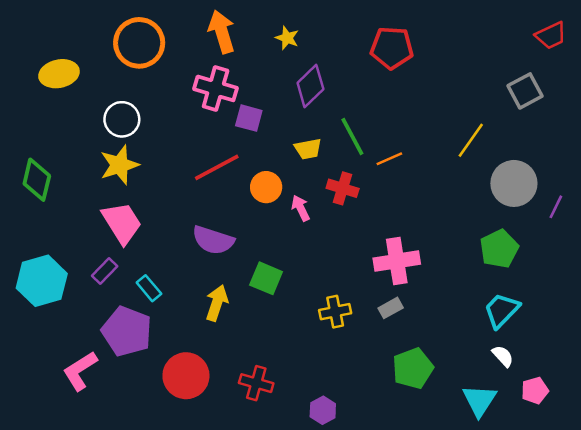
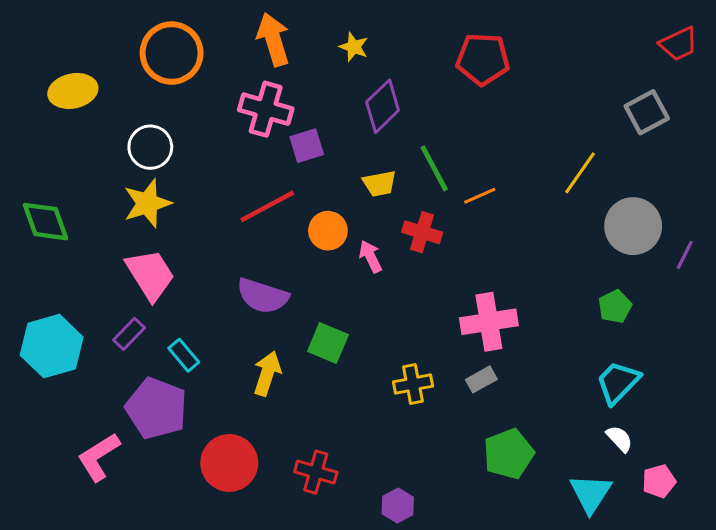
purple square: (249, 118) -> (307, 146), turned -32
green diamond: (37, 180) -> (46, 222), turned -33
green pentagon: (499, 249) -> (615, 307), size x0.7

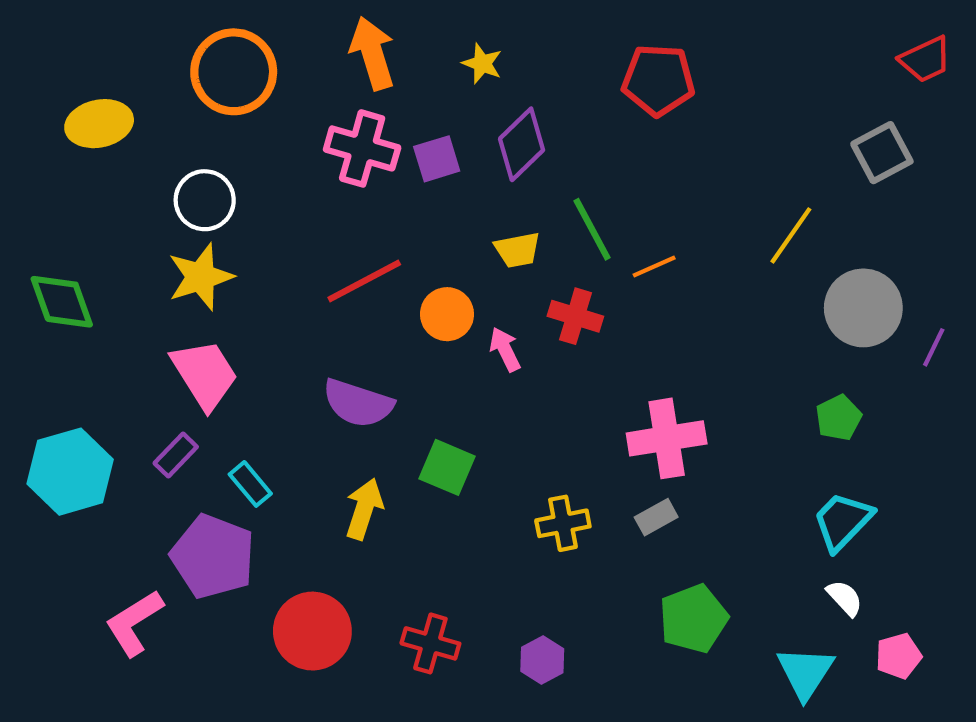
purple square: (307, 146) -> (437, 159), moved
purple hexagon: (398, 505) -> (542, 660), moved

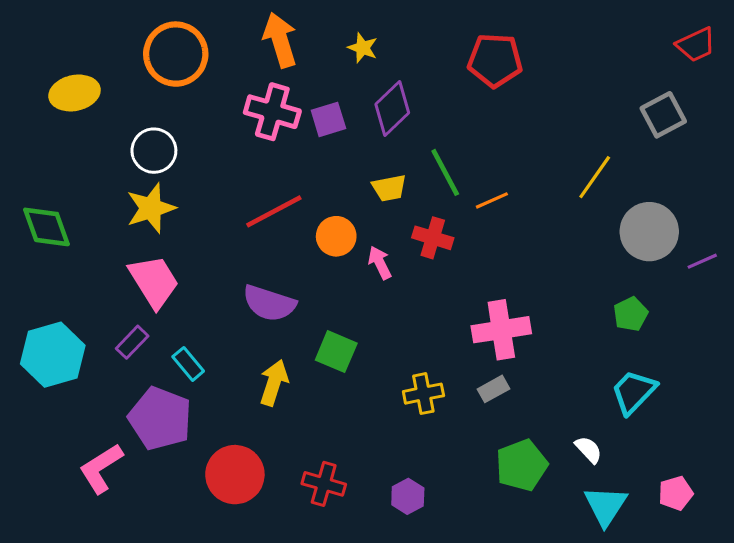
purple line: (934, 347) -> (702, 261), turned 40
white semicircle: (845, 598) -> (588, 450), moved

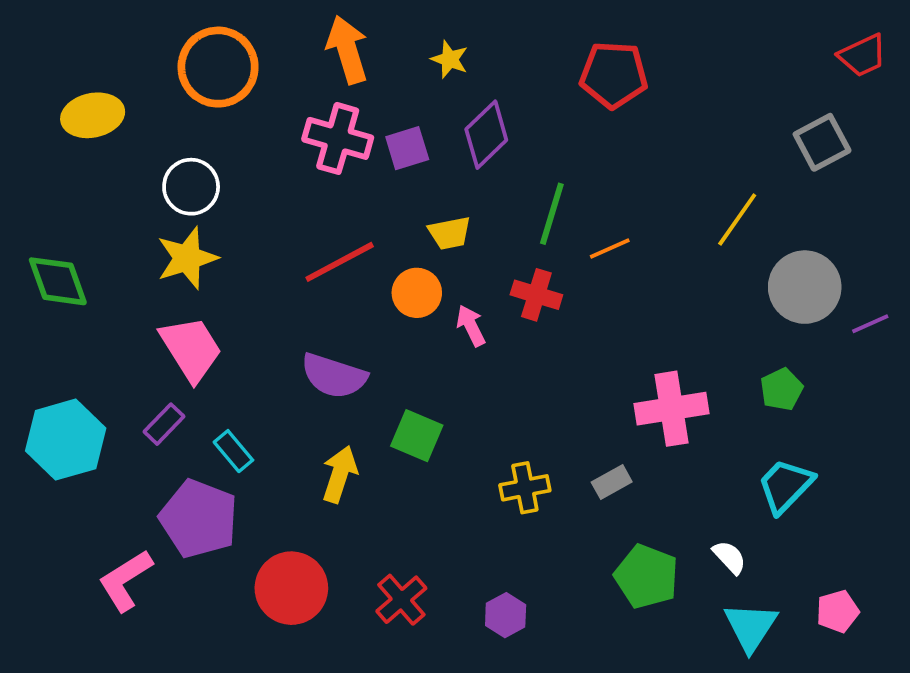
green line: (445, 172) -> (552, 214), turned 45
yellow trapezoid: (389, 188) -> (450, 233), moved
pink cross: (501, 330) -> (672, 409), moved
green pentagon: (522, 465) -> (646, 577), turned -30
red cross: (324, 484) -> (401, 600), turned 33

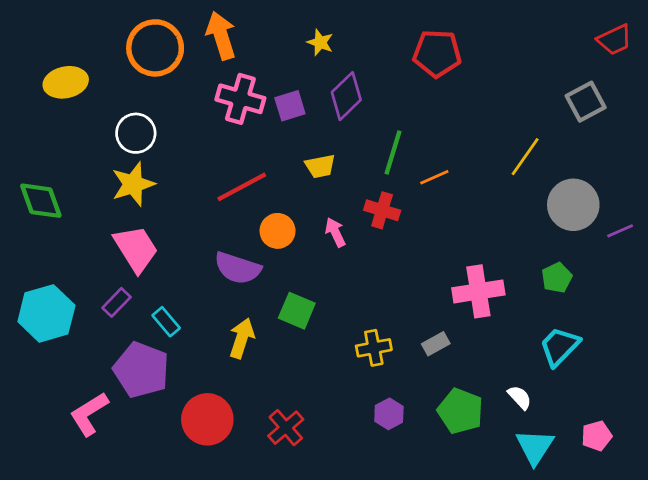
orange arrow: (347, 50) -> (221, 36), moved
orange circle: (417, 293) -> (278, 231), moved
purple hexagon: (506, 615) -> (389, 414), moved

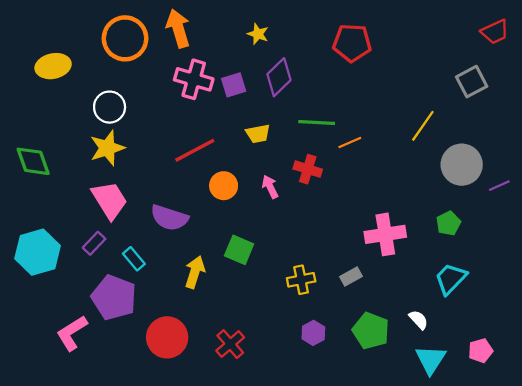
green line: (393, 152) -> (317, 123), turned 76
purple semicircle: (238, 268) -> (169, 218), moved

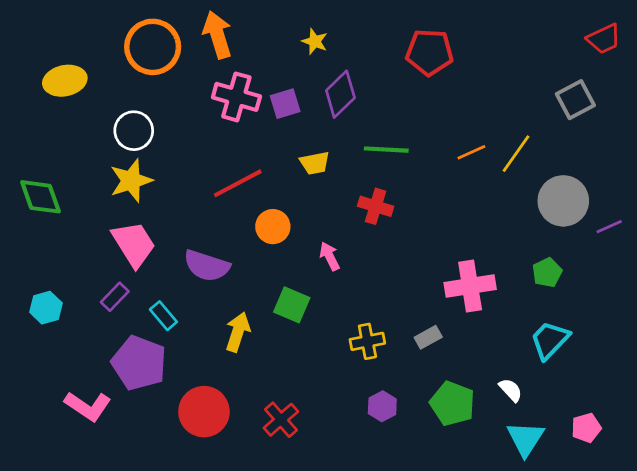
orange line: (350, 142) -> (471, 152), moved
pink arrow: (270, 187) -> (330, 256), moved
cyan hexagon: (38, 252) -> (46, 308), size x0.6
pink L-shape: (72, 333) -> (88, 406), turned -114

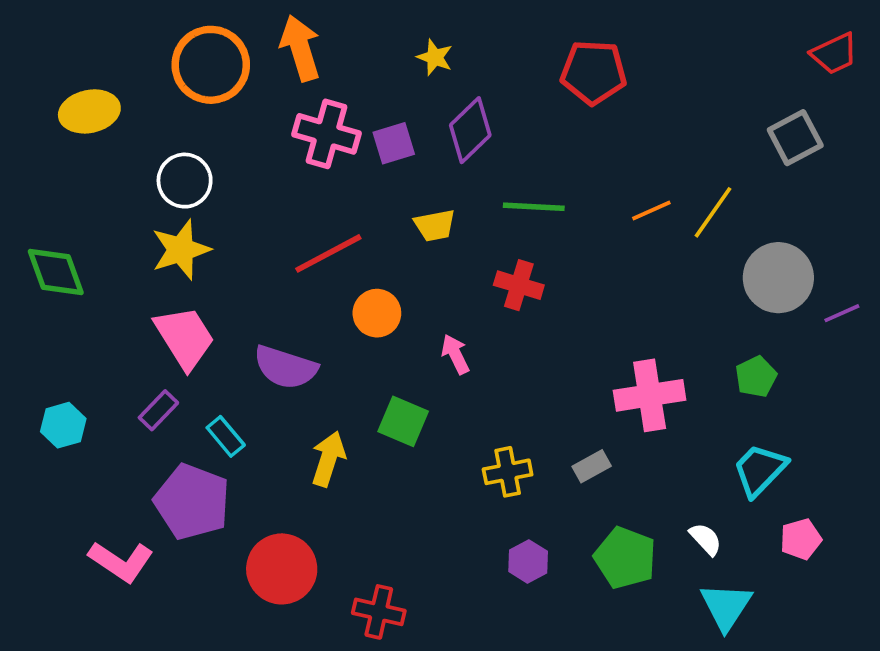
red cross: (281, 420) -> (379, 612), moved, turned -36
pink pentagon: (586, 428) -> (801, 539), moved

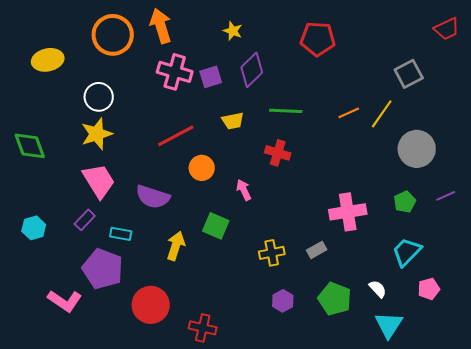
gray square: (795, 138) -> (409, 74), moved
purple line: (842, 313) -> (446, 196), moved
cyan rectangle: (226, 436) -> (121, 234), turned -40

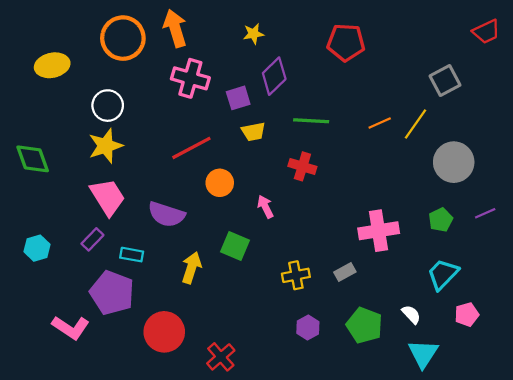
yellow star: (233, 31) -> (253, 34), turned -30
purple square: (211, 77) -> (238, 98), moved
red cross: (203, 328) -> (221, 357), turned 36

